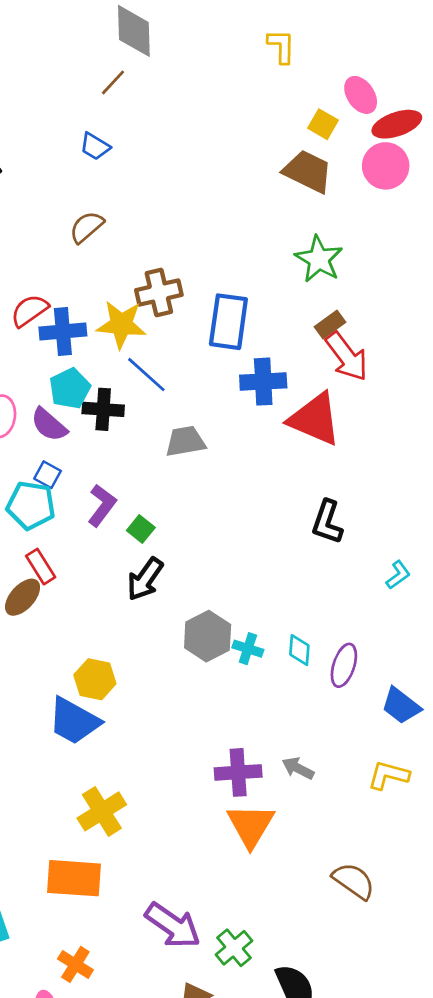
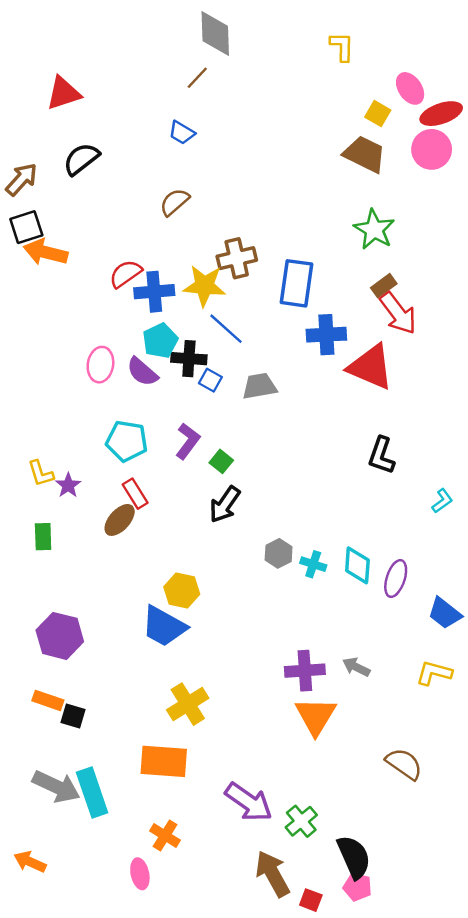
blue square: (48, 475) -> (210, 380), moved
gray hexagon: (208, 636) -> (279, 553), size x0.7
cyan diamond: (299, 650) -> (357, 565), size x1.4

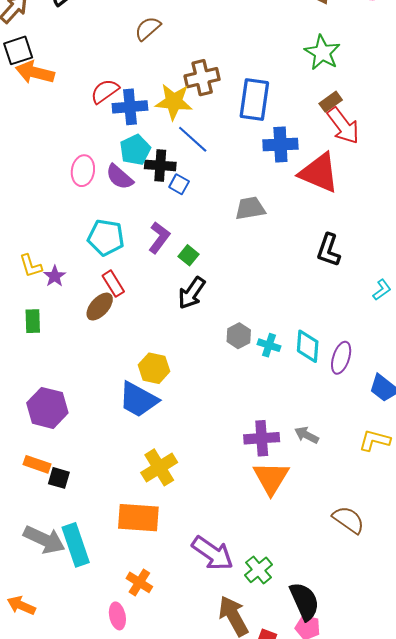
gray trapezoid: (259, 386) -> (250, 208), moved

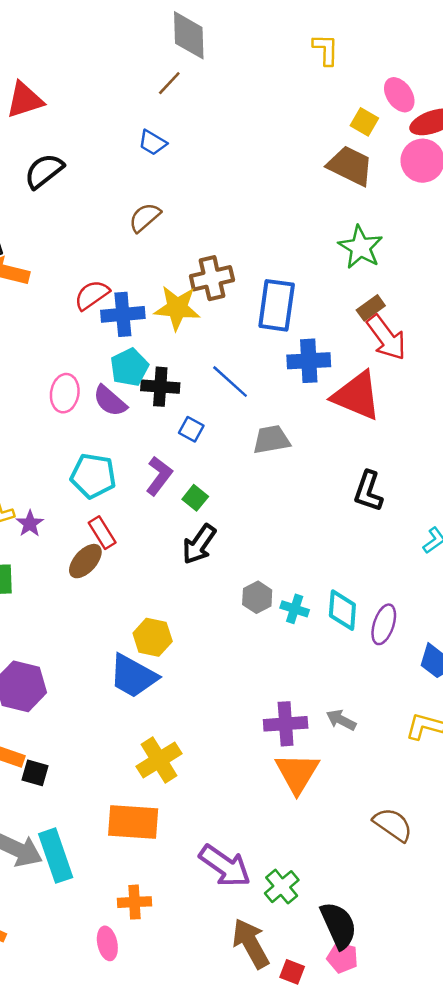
blue line: (193, 139) -> (230, 382), moved
blue square: (179, 184) -> (191, 429), moved
orange cross: (139, 582) -> (134, 902), turned -35

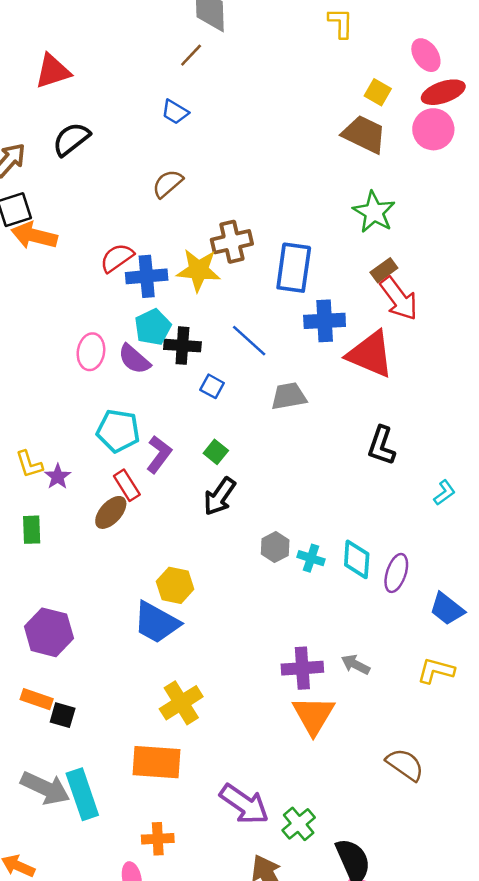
pink ellipse: (399, 95) -> (426, 55), moved
purple L-shape: (159, 476) -> (159, 454), moved

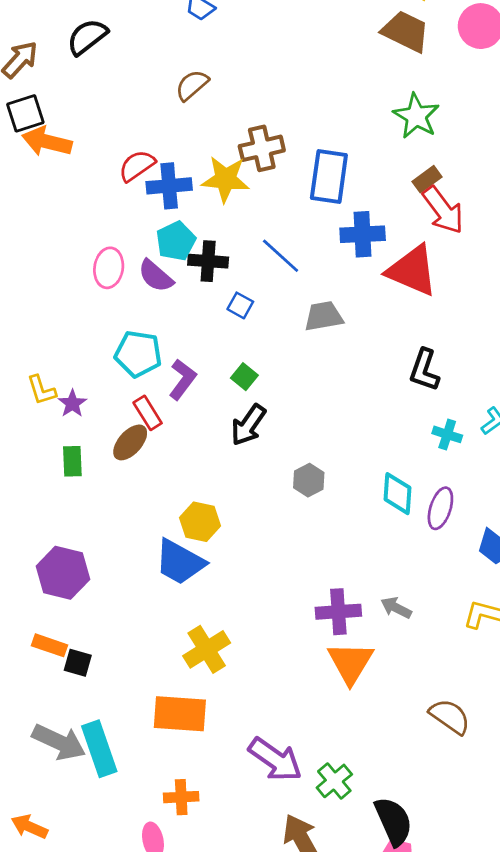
green rectangle: (32, 530) -> (72, 461), moved
cyan cross: (311, 558) -> (447, 434), moved

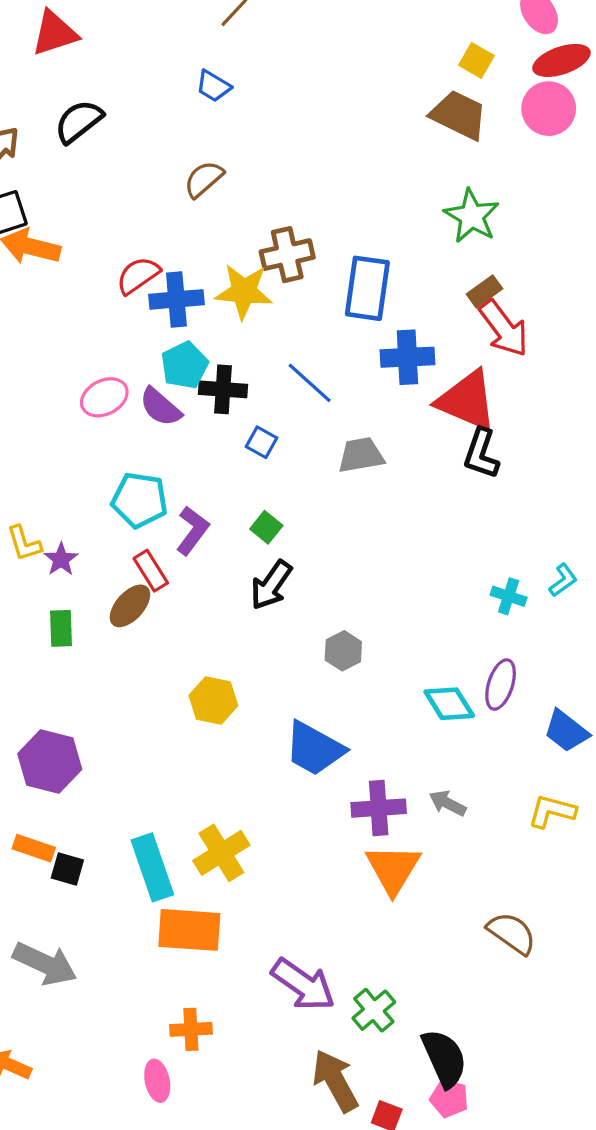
pink ellipse: (109, 268) -> (104, 397), turned 54
black L-shape: (424, 370) -> (481, 453), moved
cyan diamond: (397, 494) -> (449, 704), moved, turned -36
blue trapezoid: (180, 562) -> (314, 749), moved
cyan rectangle: (99, 749) -> (152, 867), moved

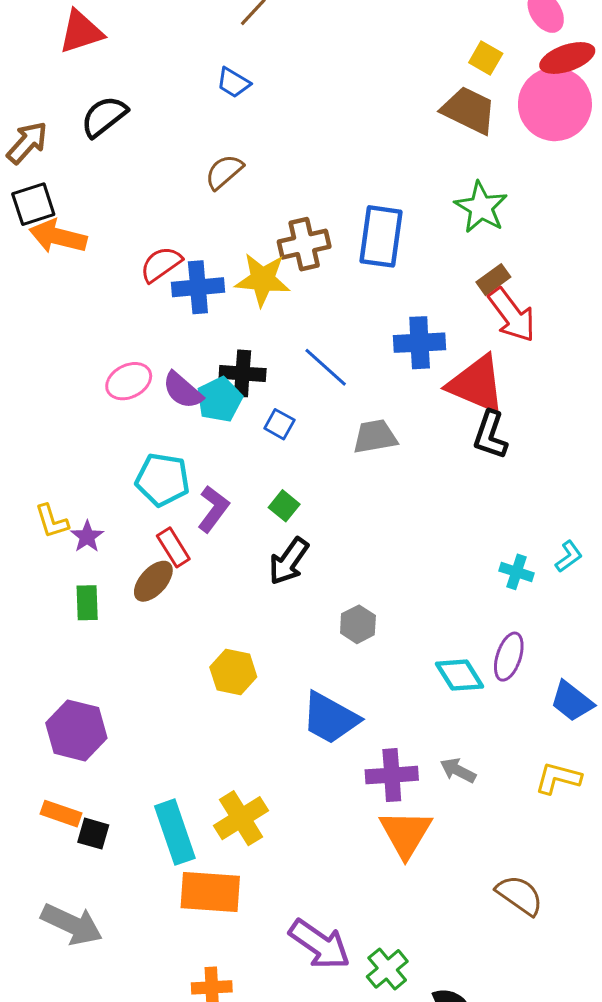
pink circle: (549, 109) -> (555, 104), size x1.4
blue rectangle: (367, 288) -> (381, 236), moved
cyan pentagon: (185, 365) -> (219, 400), moved

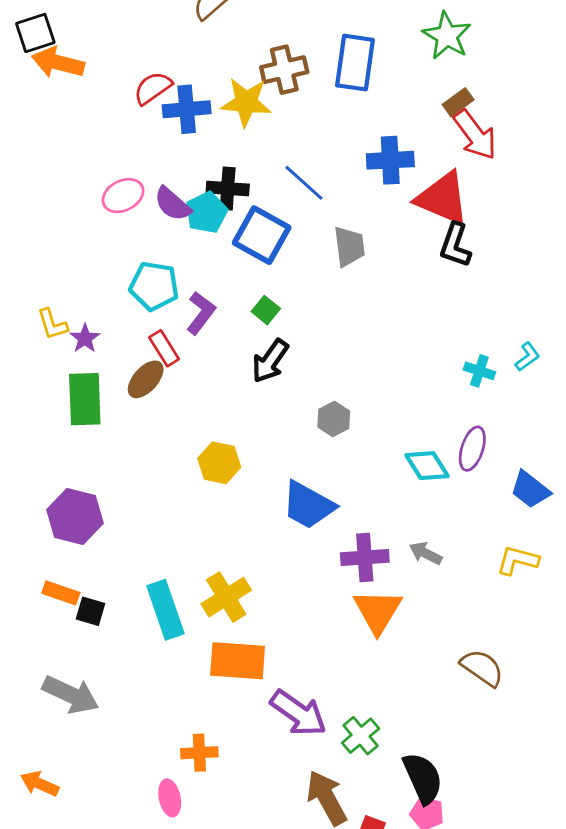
blue square: (279, 424) -> (262, 235), size x2.0
gray trapezoid: (375, 437) -> (349, 246), turned 93
green rectangle: (87, 603) -> (85, 399), size x1.6
orange rectangle: (210, 892) -> (238, 661), moved

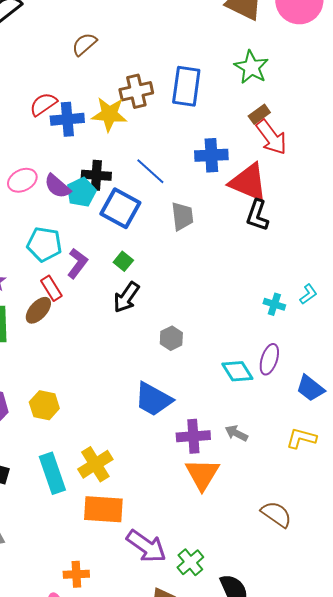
yellow hexagon: (219, 463) -> (44, 405), moved

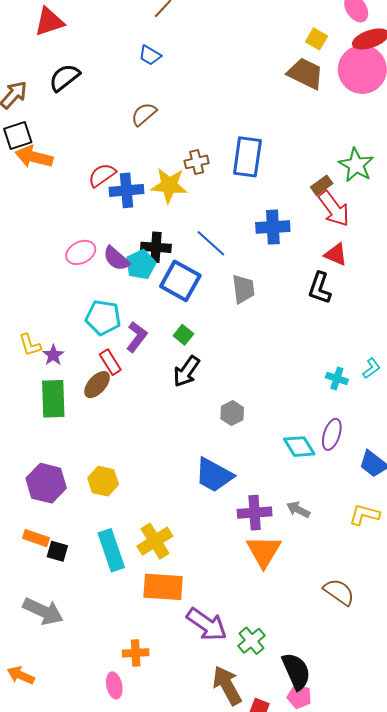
green star: (251, 67) -> (356, 165), moved
brown cross: (136, 91) -> (197, 162), size x0.7
red triangle: (248, 182) -> (336, 254), moved, size x0.6

